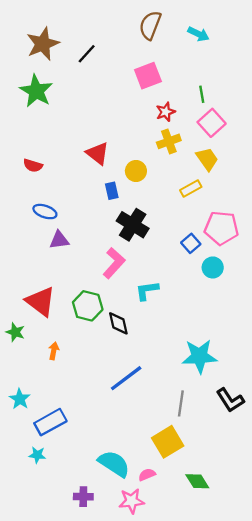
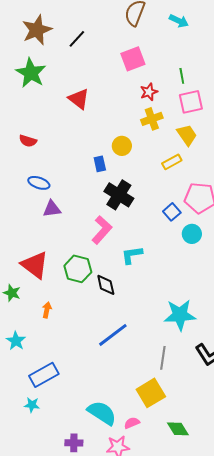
pink square: (212, 123) -> (191, 102), turned 30
red triangle: (98, 153) -> (79, 99), moved
cyan star: (20, 399) -> (16, 341), moved

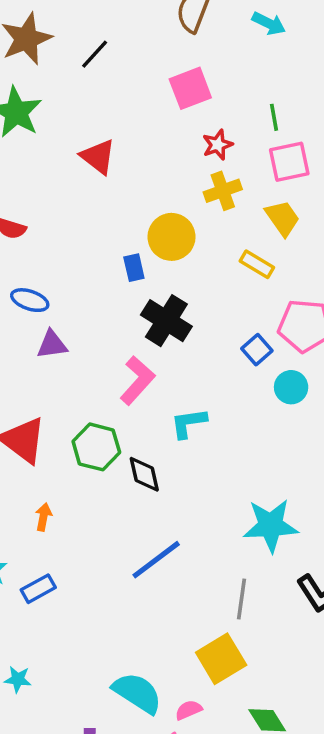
yellow circle: (122, 146) -> (171, 237), size x1.4
yellow rectangle: (172, 162) -> (257, 264), turned 60
blue rectangle: (44, 375) -> (38, 589), moved, size x0.7

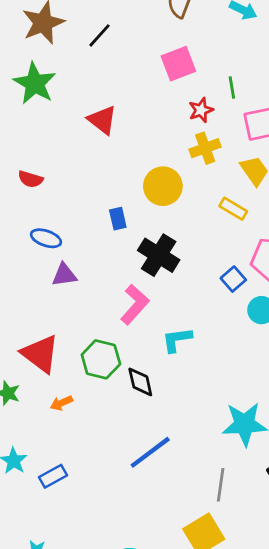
green line: (274, 117) -> (232, 88), moved
blue rectangle: (134, 268) -> (118, 219), moved
orange arrow: (43, 517) -> (61, 403), moved, turned -125

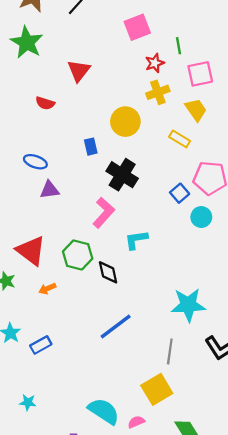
red triangle: (102, 120) -> (79, 71), turned 30
red semicircle: (30, 179) -> (45, 103), moved

